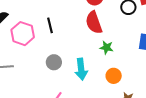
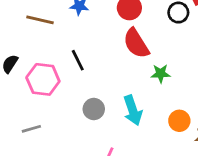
orange circle: (114, 76) -> (179, 121), moved

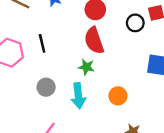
green star: (161, 74) -> (86, 67), moved
orange circle: (179, 121) -> (118, 96), moved

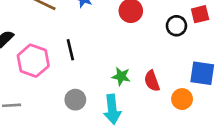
red semicircle: (94, 41) -> (152, 81), moved, size x0.7
orange circle: (118, 96) -> (182, 99), moved

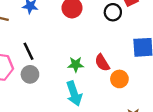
orange circle: (182, 99) -> (119, 79), moved
gray circle: (75, 100) -> (30, 74), moved

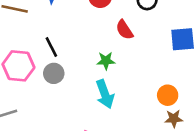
red semicircle: (102, 63) -> (124, 30), moved
orange circle: (119, 79) -> (168, 95), moved

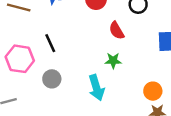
green star: (106, 61) -> (113, 61), moved
gray circle: (54, 73) -> (52, 79), moved

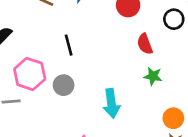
pink hexagon: (20, 59) -> (30, 74), moved
green star: (113, 61) -> (153, 76), moved

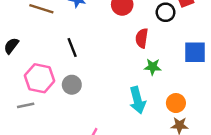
red semicircle: (145, 44) -> (142, 38), turned 36
cyan arrow: (111, 103) -> (137, 100), moved

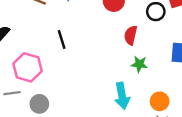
gray circle: (72, 85) -> (39, 104), moved

